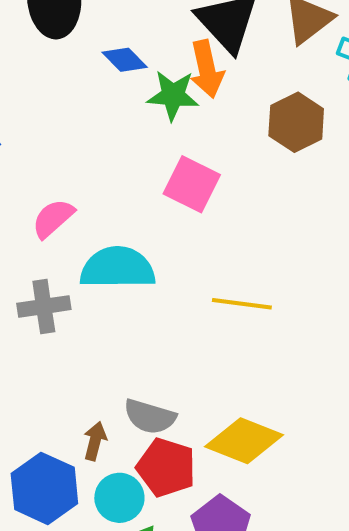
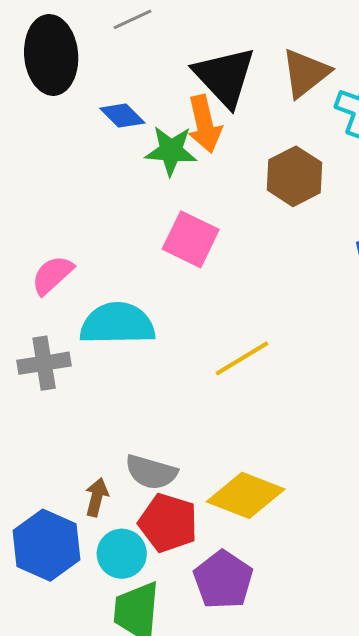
yellow line: (242, 304) -> (242, 358), turned -38

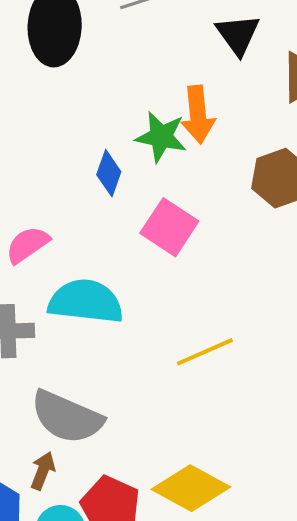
black triangle: (225, 77) -> (238, 35), moved, size x0.7
blue diamond: (122, 116) -> (109, 173), moved, turned 57
gray semicircle: (151, 472) -> (67, 417), moved, size x1.4

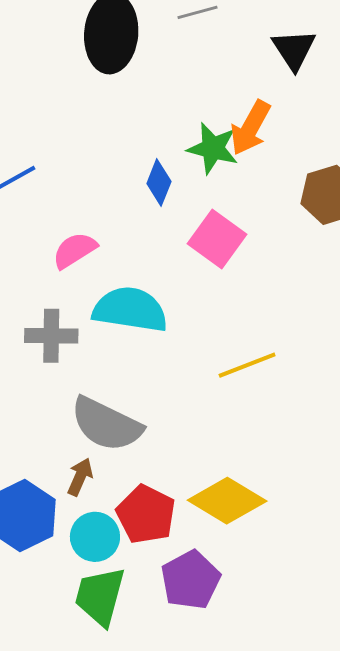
orange arrow: (198, 115) -> (250, 128), turned 32

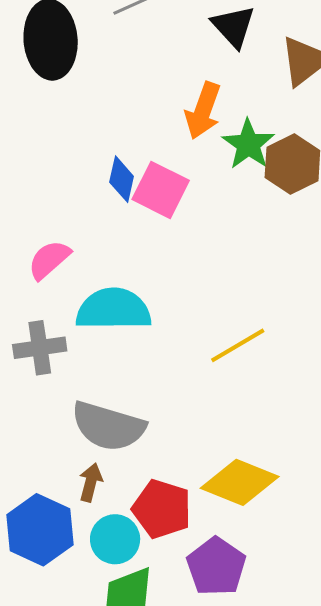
green star: (213, 148) -> (248, 144), moved, turned 30
pink square: (217, 239) -> (161, 190), moved

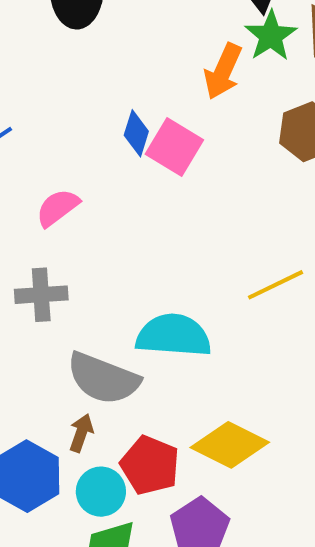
green star: (248, 144) -> (271, 36), moved
cyan semicircle: (113, 309) -> (174, 336), moved
yellow line: (238, 345) -> (276, 285), moved

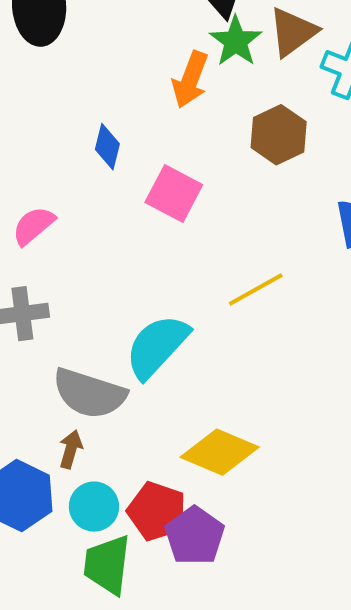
pink square: (174, 147) -> (174, 193), moved
cyan semicircle: (174, 336) -> (157, 346), turned -48
red pentagon: (150, 465) -> (157, 511), moved

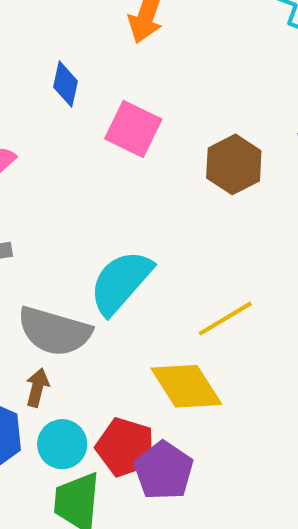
brown hexagon: (279, 135) -> (234, 164), moved
yellow line: (256, 289) -> (225, 319), moved
yellow diamond: (220, 452) -> (186, 386), turned 36

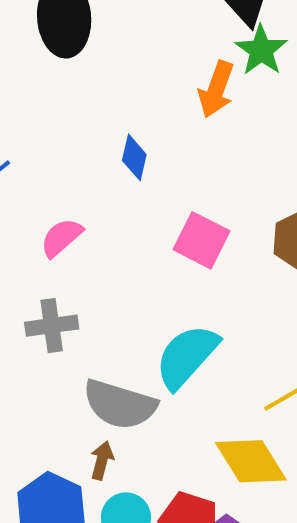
pink square: (133, 129) -> (202, 240), moved

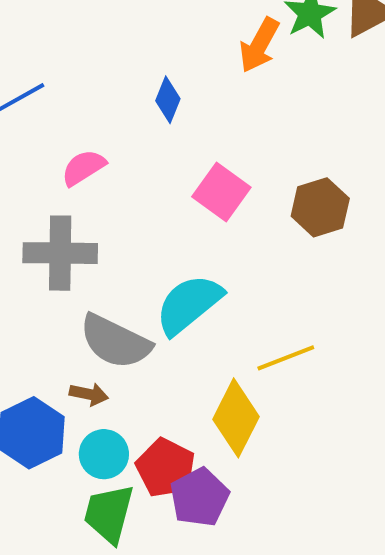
gray cross: (52, 326) -> (60, 253), size x1.4
brown arrow: (102, 460) -> (89, 394), turned 78
yellow diamond: (251, 461) -> (236, 418), turned 50

